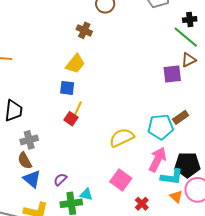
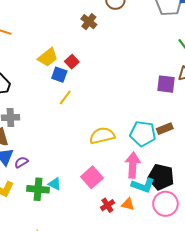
yellow trapezoid: (75, 64) -> (48, 57), moved
red square: (71, 119) -> (72, 62), moved
pink arrow: (158, 159) -> (133, 165), turned -35
purple semicircle: (60, 179) -> (21, 162), moved
orange triangle: (176, 196) -> (128, 204), moved, turned -40

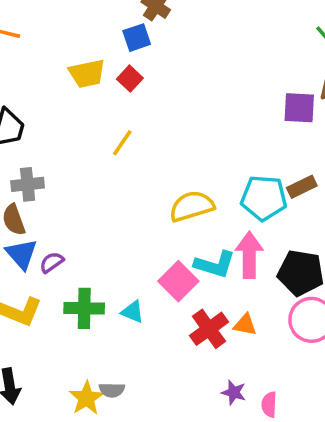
yellow trapezoid: (48, 57) -> (87, 73), turned 30
blue square: (59, 75) -> (137, 38), moved, turned -35
cyan triangle: (55, 184) -> (132, 312), moved
cyan L-shape: (143, 185) -> (215, 264), moved
red cross: (107, 205) -> (209, 329), size x1.5

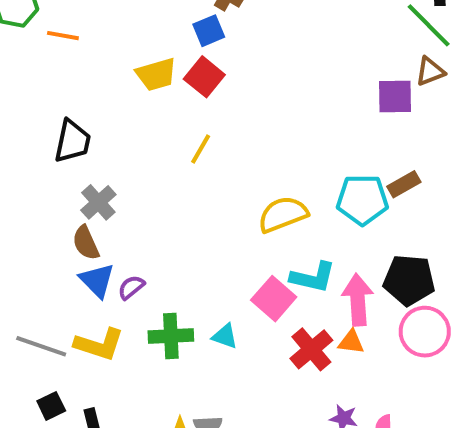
red square: (130, 79) -> (204, 77), size x1.4
gray cross: (28, 184) -> (98, 202), turned -32
pink arrow: (249, 255) -> (358, 300), moved

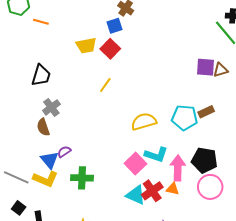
brown triangle: (430, 71) -> (221, 70), moved
blue triangle: (97, 280) -> (50, 160), moved
cyan triangle: (225, 336) -> (136, 195), moved, size x1.5
black square: (51, 406) -> (19, 208), turned -32

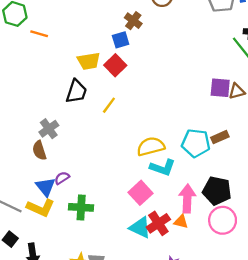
black trapezoid: (41, 75) -> (76, 92), moved
cyan L-shape: (156, 155) -> (163, 168), moved

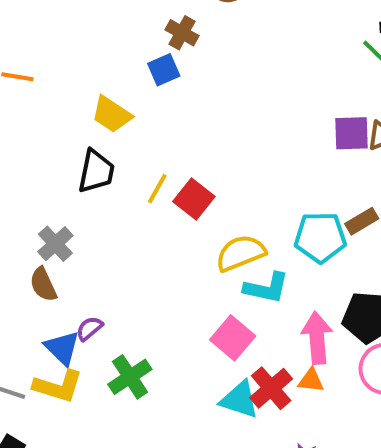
yellow trapezoid: (89, 61) -> (112, 114), turned 50
red square: (115, 65) -> (194, 199), moved
green cross: (81, 207) -> (130, 377), turned -30

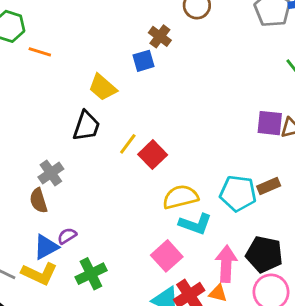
blue triangle: (62, 348) -> (46, 247), turned 40

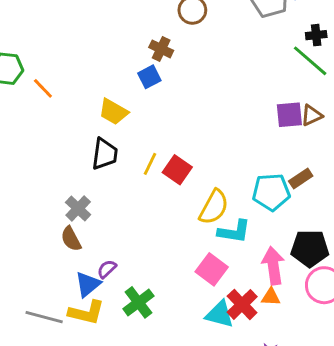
orange line: (40, 52) -> (43, 88), turned 40
yellow semicircle: (180, 197) -> (214, 207), turned 144

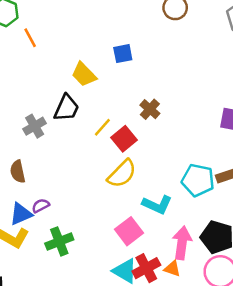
brown cross: (161, 49) -> (150, 109), moved
yellow semicircle: (214, 207) -> (122, 174), moved
gray cross: (78, 209) -> (35, 126), moved

